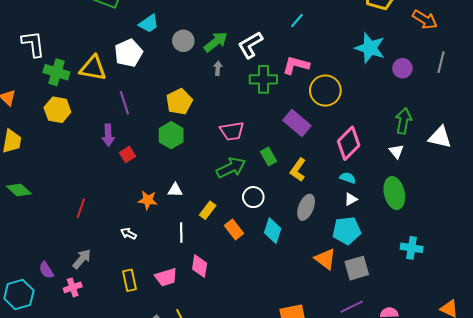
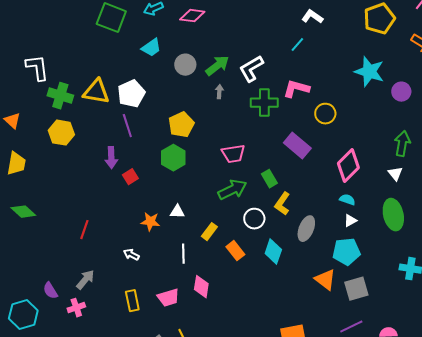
white pentagon: (128, 53) -> (131, 94), moved
yellow circle: (325, 91) -> (325, 114), size x0.7
yellow L-shape: (298, 170) -> (282, 204), moved

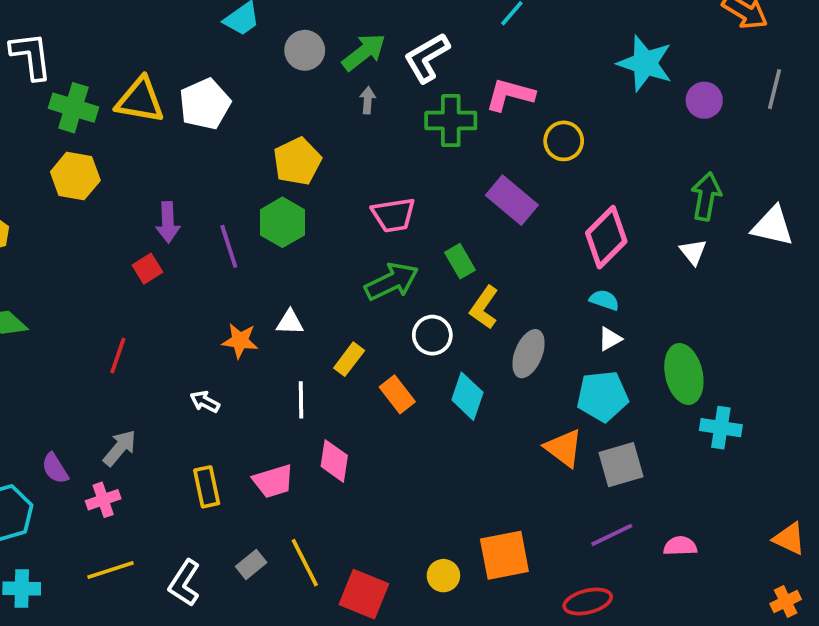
purple line: (127, 126) -> (229, 246), moved
red square: (130, 177) -> (147, 269), moved
green ellipse: (393, 215) -> (684, 374), moved

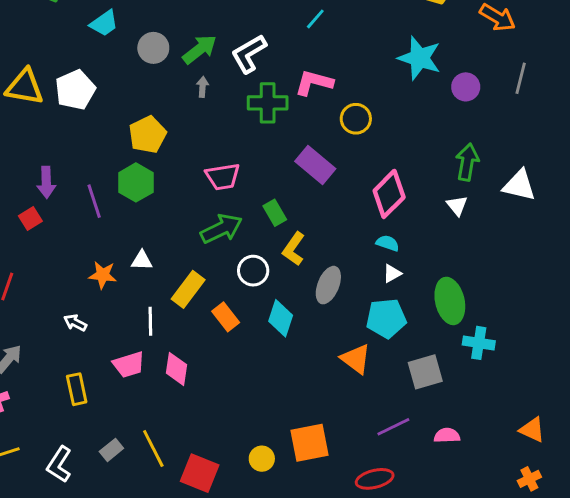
yellow rectangle: (349, 359) -> (188, 289), size x1.4
gray square: (621, 465) -> (425, 372), moved
pink trapezoid: (273, 481) -> (129, 365), moved

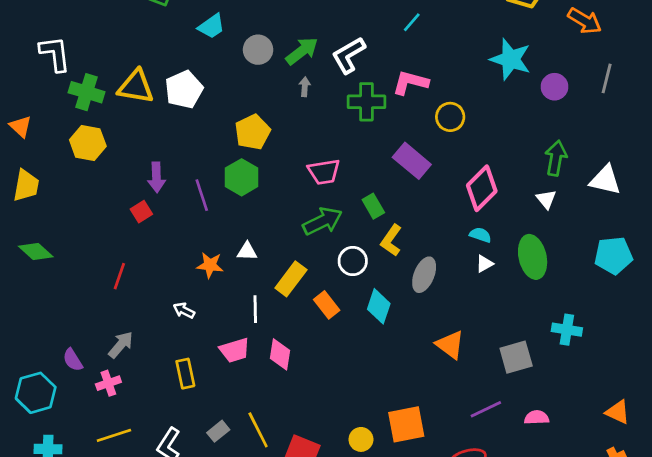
green ellipse: (450, 301) -> (533, 257), moved
cyan pentagon: (386, 318) -> (614, 256), moved

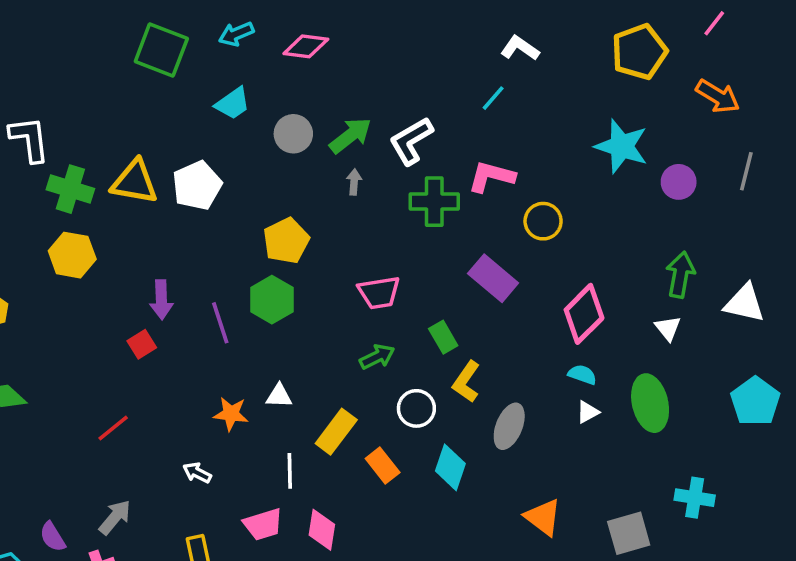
green arrow: (323, 221) -> (377, 357), size x0.7
cyan pentagon: (614, 256) -> (755, 401), turned -30
red line: (119, 276) -> (113, 428), turned 32

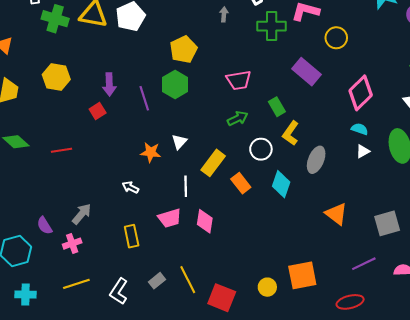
yellow hexagon: (72, 255) -> (56, 77), moved
white triangle: (279, 396) -> (179, 142), turned -49
red line: (113, 428) -> (62, 150), moved, turned 30

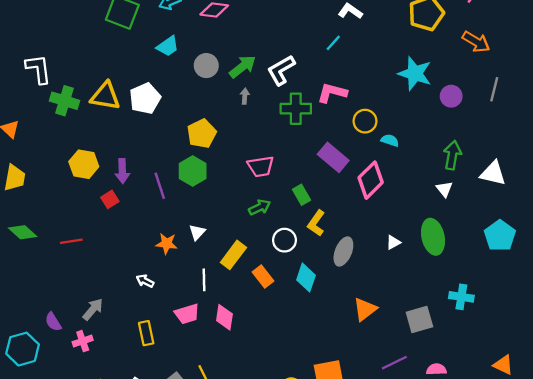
yellow hexagon: (56, 77) -> (84, 164), moved
pink diamond: (361, 93) -> (371, 180), moved
cyan semicircle: (360, 129) -> (390, 140), moved
orange triangle: (336, 214) -> (365, 309), turned 45

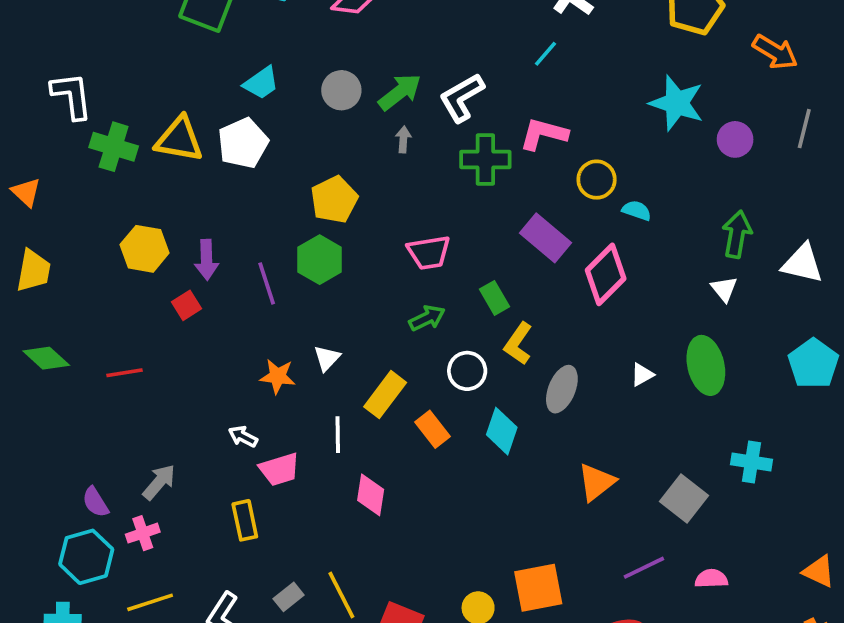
cyan trapezoid: (168, 46) -> (261, 83), moved
pink trapezoid: (187, 314) -> (279, 469), moved
gray square: (419, 320) -> (684, 498), turned -36
cyan hexagon: (23, 349) -> (86, 557), moved

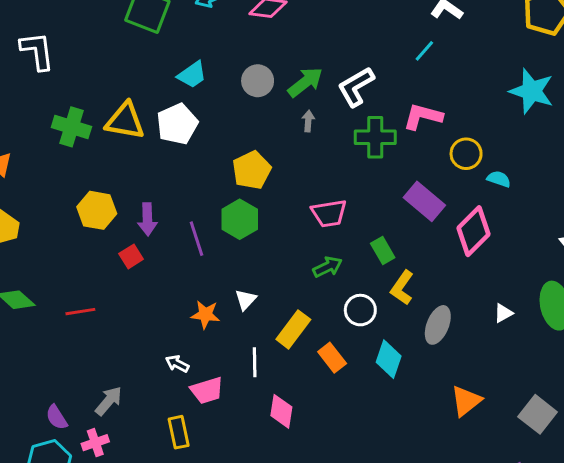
white L-shape: (72, 96) -> (37, 51), moved

